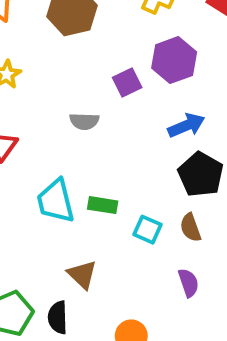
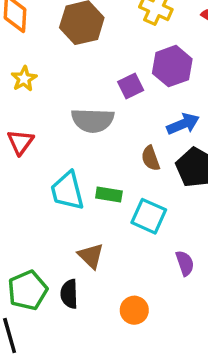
gray semicircle: (84, 121) -> (93, 120), size x1.6
brown semicircle: (191, 228) -> (151, 158), moved
cyan square: (148, 230) -> (149, 216), size x1.4

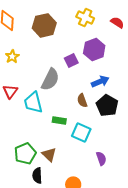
gray semicircle: (93, 120) -> (50, 79), turned -65
cyan trapezoid: (67, 191) -> (33, 102), moved
green pentagon: (28, 290) -> (25, 153), moved

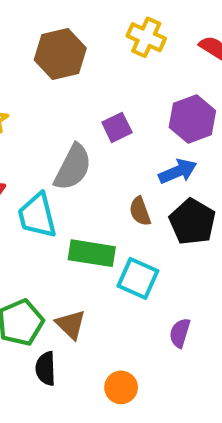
purple hexagon: (94, 49) -> (192, 119), moved
green rectangle: (59, 120) -> (92, 253), size x1.5
purple semicircle: (101, 158) -> (180, 333), turned -144

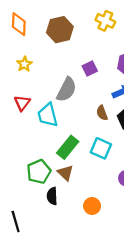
green rectangle: (92, 253) -> (68, 147), moved, turned -60

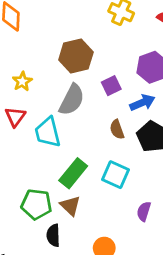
brown hexagon: (60, 30) -> (76, 56), moved
yellow star: (24, 64) -> (22, 81), moved
purple square: (90, 69) -> (111, 86), moved
green pentagon: (39, 172) -> (36, 204), turned 30

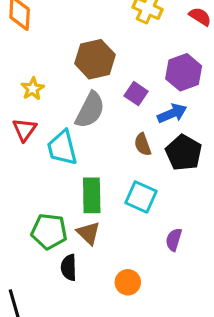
purple square: (111, 86) -> (136, 94), turned -30
green rectangle: (73, 173) -> (92, 195), turned -40

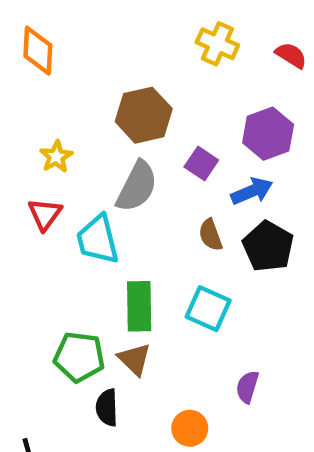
purple semicircle: (174, 240) -> (247, 387), moved

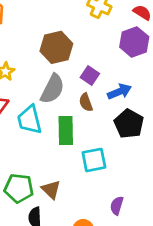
purple hexagon: (268, 134) -> (134, 42), moved
brown semicircle: (211, 235) -> (86, 102), moved
green rectangle: (139, 306) -> (66, 130), moved
cyan square: (208, 309) -> (94, 160), turned -35

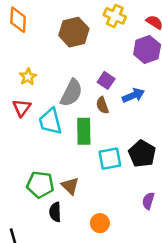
brown hexagon: (56, 47) -> (74, 32), moved
black pentagon: (129, 124) -> (142, 154), moved
purple semicircle: (117, 206) -> (148, 201), moved

